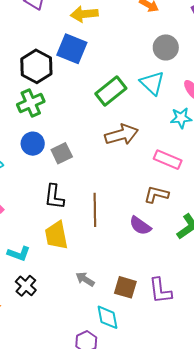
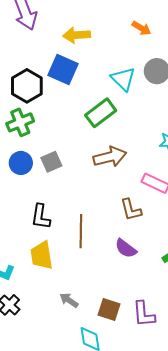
cyan triangle: (152, 83) -> (123, 79), moved
gray square: (62, 153) -> (51, 162), moved
brown L-shape: (156, 194) -> (131, 210), moved, turned -120

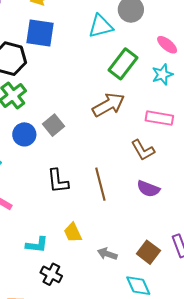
cyan triangle: (123, 79) -> (101, 26), turned -44
green rectangle: (101, 113) -> (123, 64), moved
yellow trapezoid: (42, 255) -> (73, 233), moved, size x0.7
brown square: (109, 310) -> (148, 252), turned 35

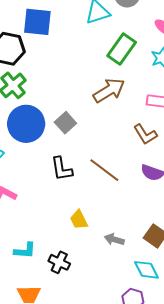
gray square: (53, 125) -> (65, 123), moved
blue circle: (24, 134) -> (26, 124), size x1.6
brown line: (100, 184) -> (104, 170), turned -36
cyan L-shape: (37, 245) -> (25, 251), moved

